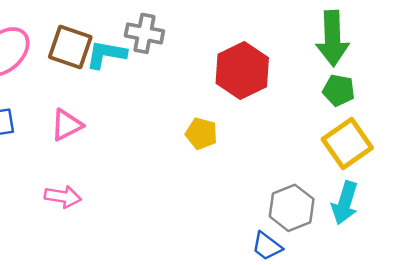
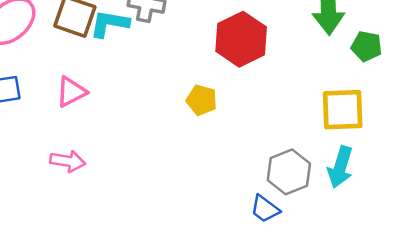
green pentagon: (339, 90) -> (367, 46), moved
yellow square: (347, 143) -> (343, 110), turned 33

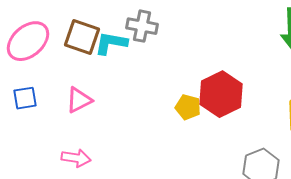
red hexagon: (241, 39) -> (221, 94), moved

